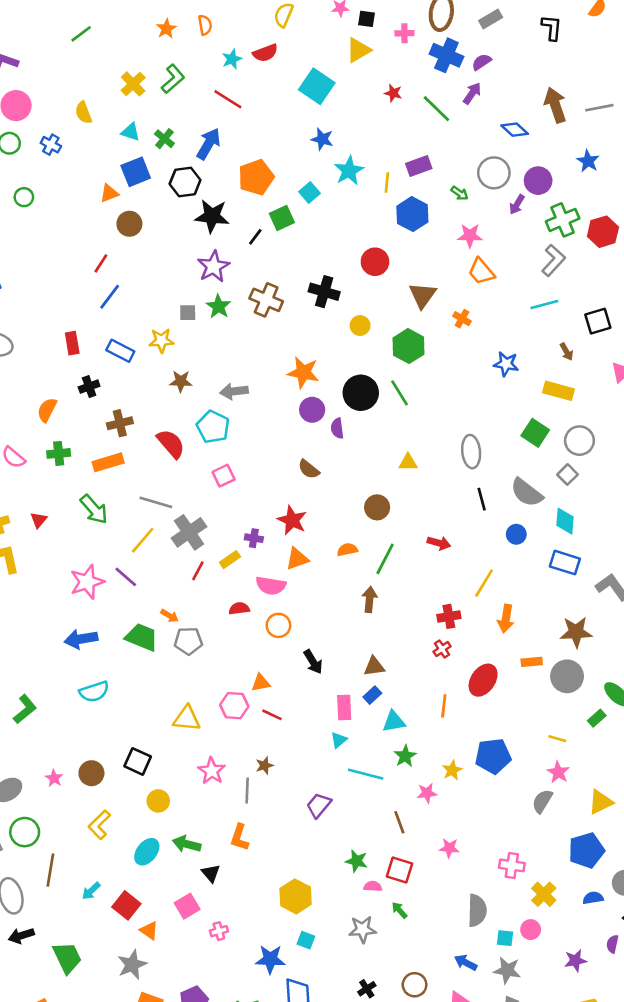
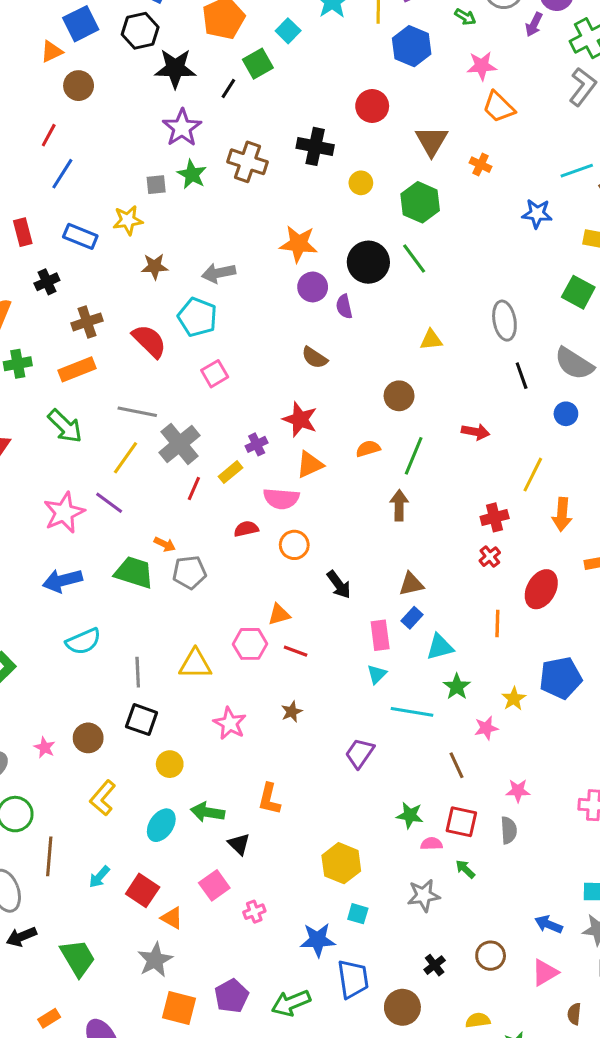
cyan line: (544, 305) -> (577, 171), moved
purple cross: (254, 538) -> (257, 444), turned -30
gray line: (247, 791) -> (138, 672), moved
gray semicircle: (477, 910) -> (509, 830), moved, size x0.7

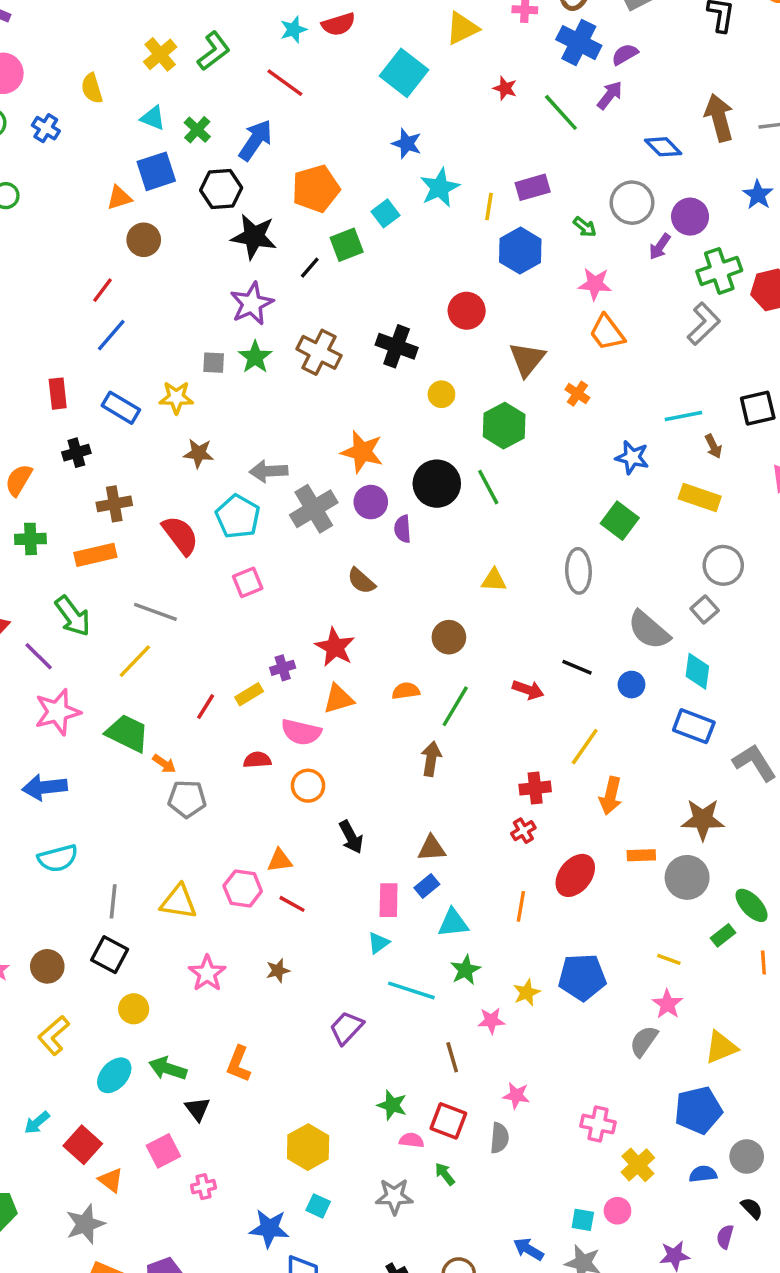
green square: (578, 292) -> (620, 521), moved
black line: (522, 376) -> (577, 667), moved, turned -56
gray cross: (179, 444) -> (314, 509), moved
purple line: (109, 503) -> (39, 656), moved
green trapezoid: (134, 572) -> (127, 733), moved

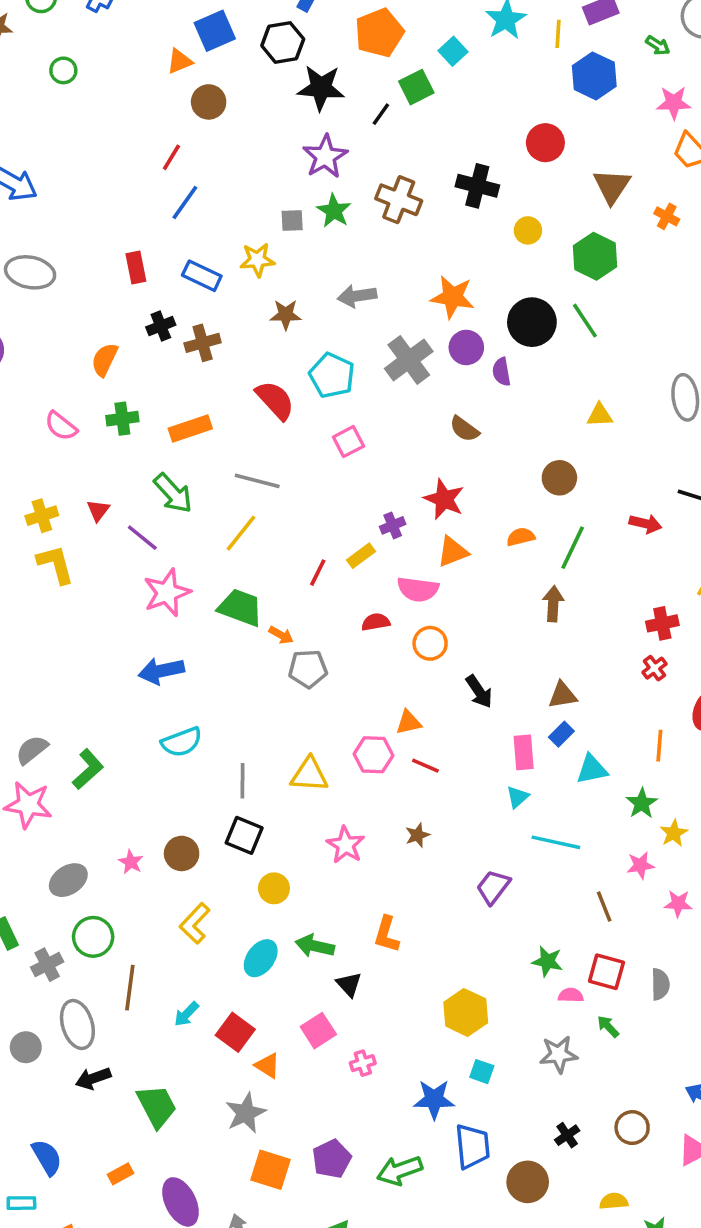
gray arrow: (269, 471) -> (357, 296), moved
brown cross: (114, 504) -> (203, 343), moved
green star: (465, 970) -> (642, 803), moved
pink star: (516, 1096) -> (678, 904), moved

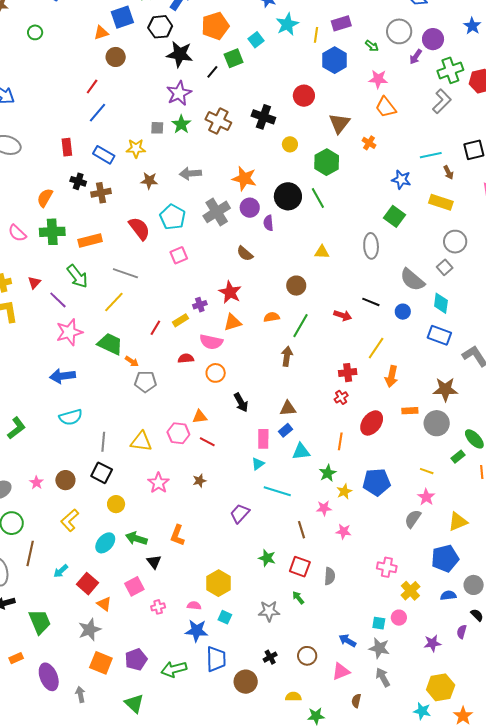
black cross: (161, 326) -> (78, 181), turned 35
green cross: (122, 419) -> (52, 232), size x1.4
pink semicircle: (571, 995) -> (194, 606), moved

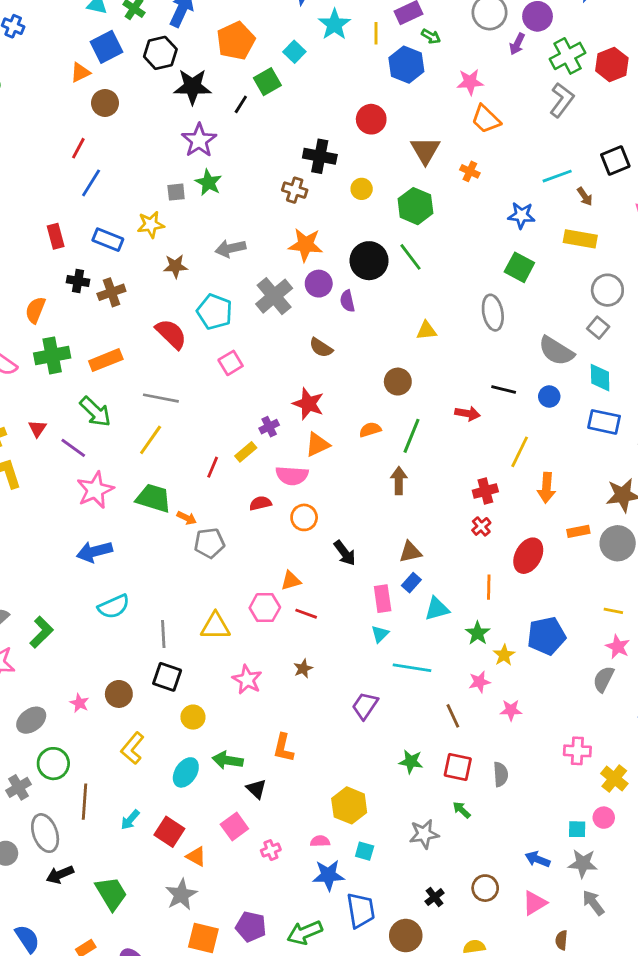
green arrow: (372, 46) -> (431, 36), moved
brown cross: (218, 121) -> (295, 190), moved, size x0.7
purple pentagon: (136, 660) -> (251, 927), turned -30

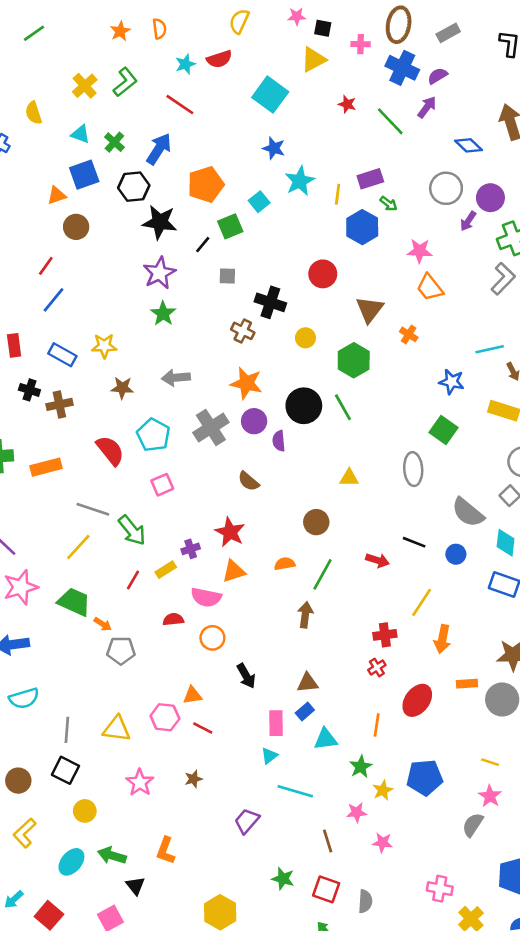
gray square: (176, 192) -> (227, 276), moved
green arrow: (95, 412) -> (132, 530), moved

